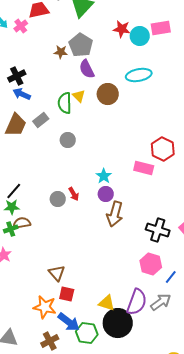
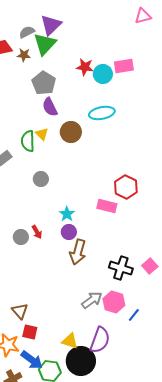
brown star: (61, 52) -> (24, 55), moved
gray circle: (68, 140) -> (41, 179), moved
gray arrow: (161, 302) -> (92, 300), moved

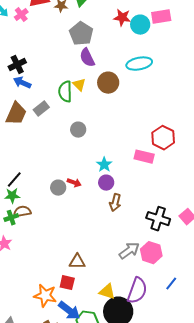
red arrow: (37, 232) -> (74, 183), turned -40
brown arrow: (78, 252) -> (115, 203), size x0.7
brown triangle: (20, 311) -> (77, 262), moved, turned -48
blue line: (134, 315) -> (171, 284), moved

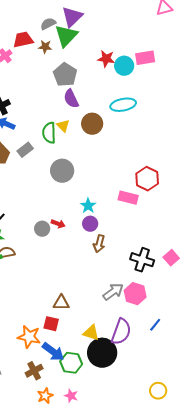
gray circle: (78, 130) -> (62, 171), size x1.5

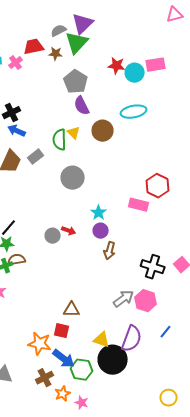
orange star: (45, 396) -> (63, 394), moved

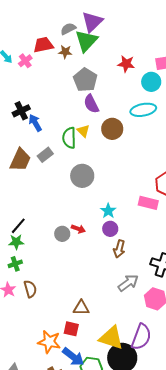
cyan circle: (135, 73) -> (151, 82), moved
blue arrow: (17, 131) -> (35, 123), moved, turned 36
brown semicircle: (17, 260) -> (30, 289), moved, turned 84
gray arrow: (124, 299) -> (128, 283), moved
yellow triangle: (102, 340) -> (111, 338), size x1.5

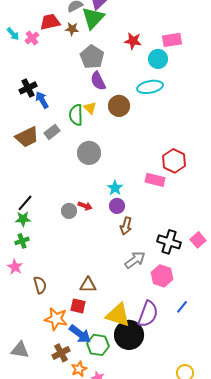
brown trapezoid: (20, 160) -> (27, 137), turned 40
brown semicircle: (30, 289) -> (40, 285), moved

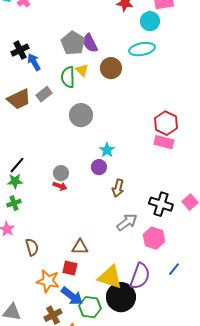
gray pentagon: (92, 57) -> (73, 43), moved
pink rectangle: (155, 180) -> (164, 142), moved
red arrow: (85, 206) -> (60, 186), moved
purple circle: (117, 206) -> (99, 167), moved

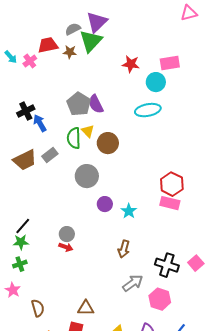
brown circle: (111, 68) -> (108, 143), moved
cyan star: (107, 150) -> (129, 211), moved
purple circle: (99, 167) -> (105, 204), moved

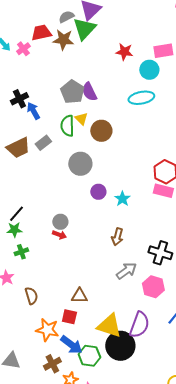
brown star: (70, 52) -> (63, 40), size x1.5
green cross: (20, 264) -> (21, 252), moved

